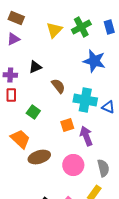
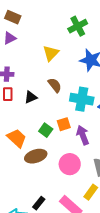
yellow triangle: (54, 30) -> (51, 53), moved
black triangle: (35, 67) -> (31, 97), moved
green square: (33, 112) -> (46, 130), moved

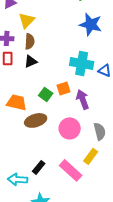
yellow triangle: (51, 53) -> (27, 20), moved
brown semicircle: (55, 85) -> (30, 41), moved, turned 42
orange trapezoid: (17, 138) -> (17, 102), turned -30

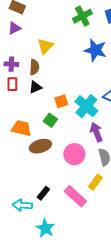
yellow triangle: (27, 20) -> (45, 46), moved
cyan cross: (82, 63) -> (86, 106), moved, turned 30
orange square: (64, 88) -> (61, 101), moved
purple arrow: (83, 99) -> (96, 132), moved

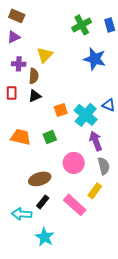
purple cross: (11, 64) -> (19, 64), moved
green square: (50, 120) -> (50, 137), moved, turned 32
brown ellipse: (40, 146) -> (40, 179), moved

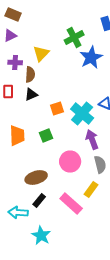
green cross: (82, 25) -> (74, 38), moved
blue star: (95, 59) -> (91, 58), turned 30
orange trapezoid: (21, 137) -> (17, 136), turned 75

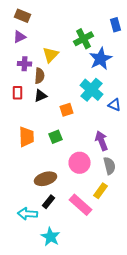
cyan cross: (82, 114) -> (92, 90), moved

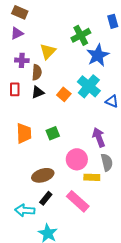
orange square: (66, 110) -> (64, 94), moved, turned -32
yellow rectangle: (100, 191) -> (92, 177), moved, turned 56

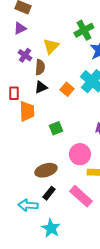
purple cross: (22, 60) -> (25, 55), turned 32
red rectangle: (15, 89) -> (14, 93), moved
orange trapezoid: (24, 133) -> (27, 111), moved

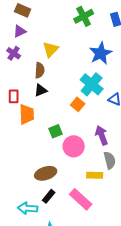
green cross: (84, 30) -> (84, 16), moved
purple cross: (25, 55) -> (14, 53), moved
orange square: (67, 89) -> (78, 104), moved
pink circle: (80, 154) -> (74, 146), moved

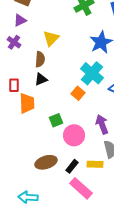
black rectangle: (49, 196) -> (72, 166), moved

